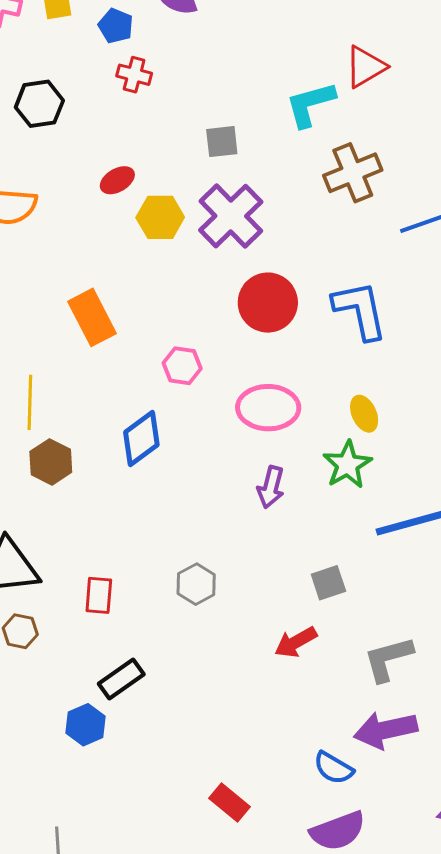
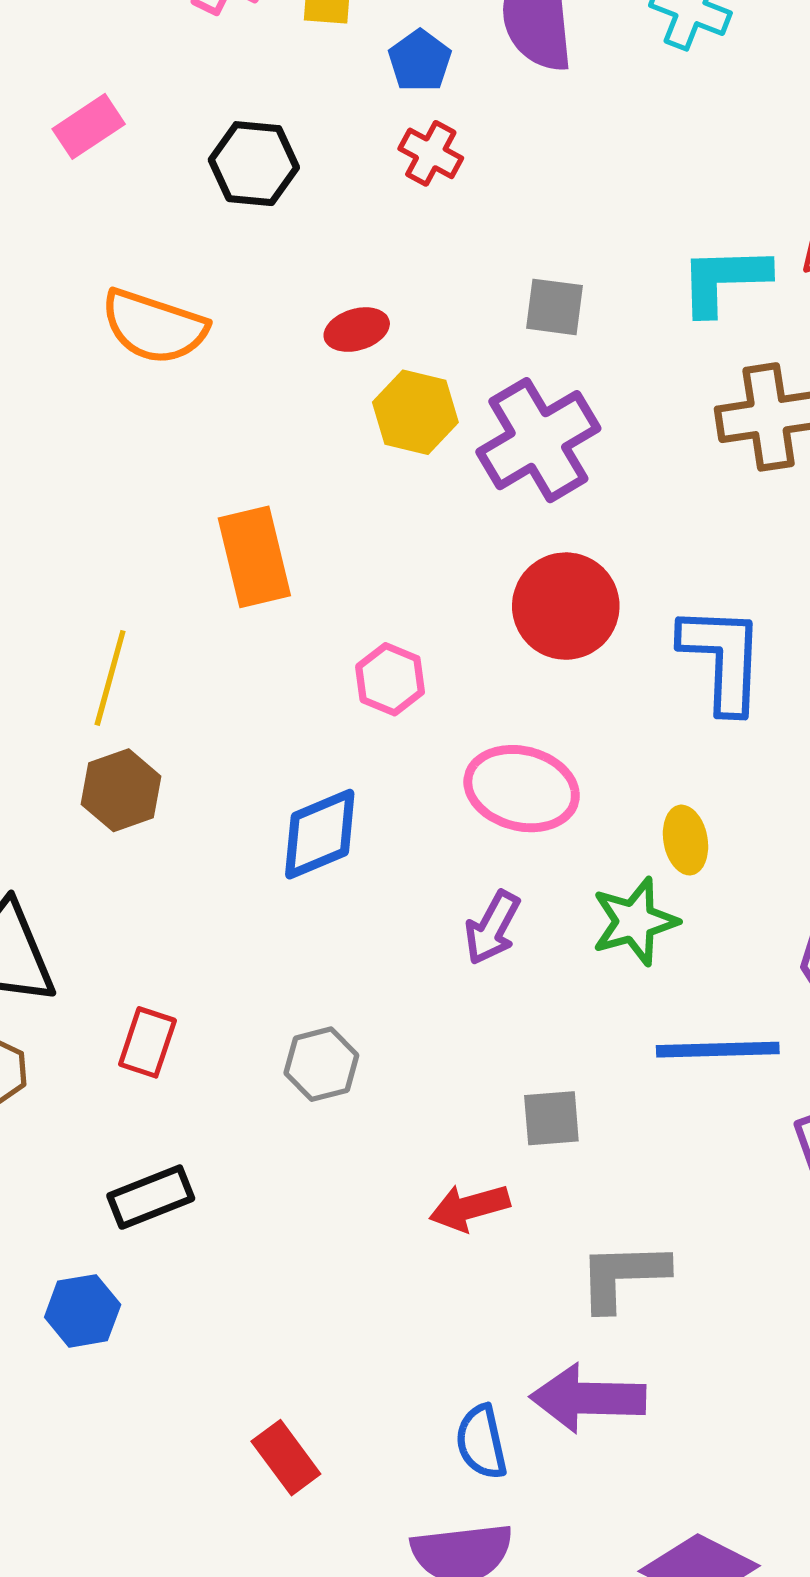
blue diamond: (141, 438) -> (320, 834), moved
blue hexagon: (86, 725) -> (83, 1311), moved
blue semicircle: (334, 768) -> (481, 1442), turned 33

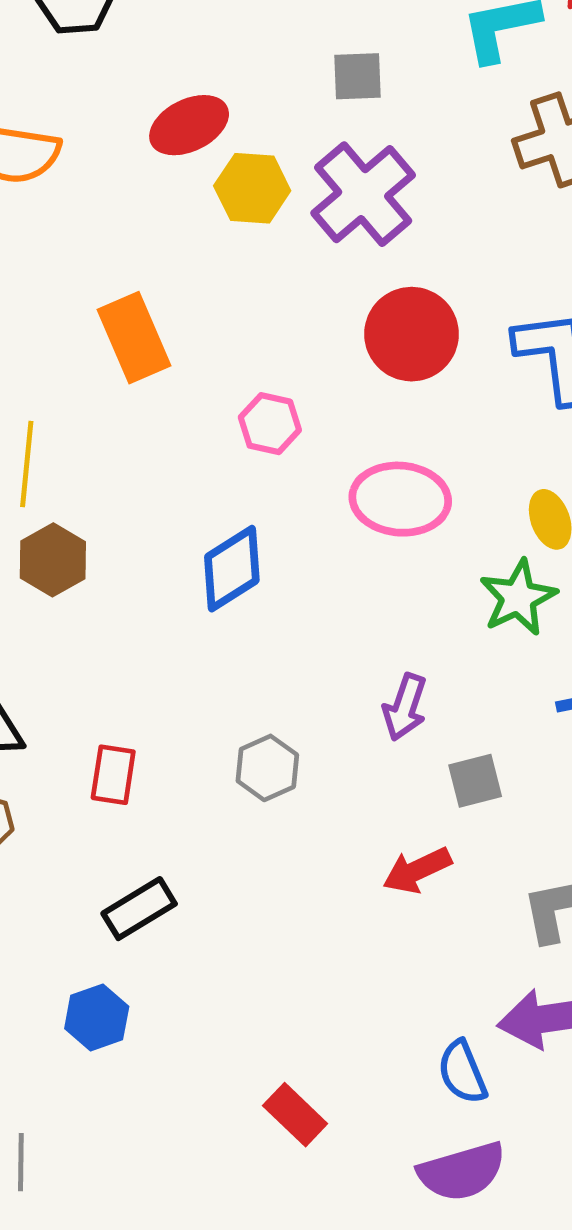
red ellipse: (357, 330) -> (189, 125), size x1.4
purple arrow: (492, 928) -> (405, 707), moved

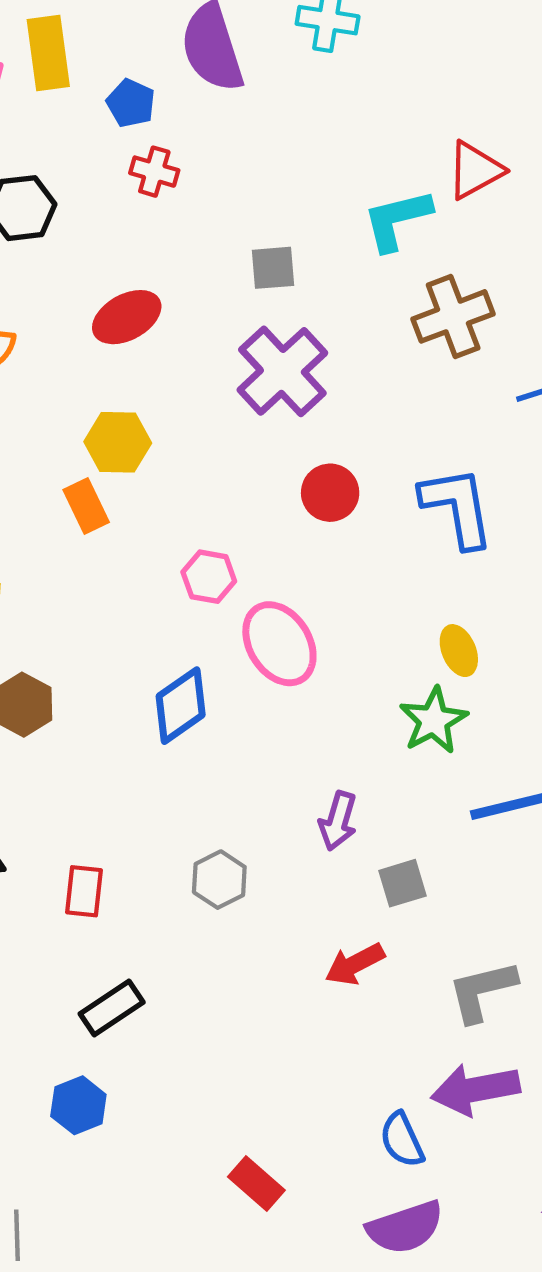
yellow hexagon: (252, 188) -> (118, 442), moved
red circle: (412, 334) -> (330, 493), size x0.7
orange rectangle: (134, 338) -> (86, 506), size x0.7
pink ellipse: (400, 499) -> (279, 644), moved, turned 56

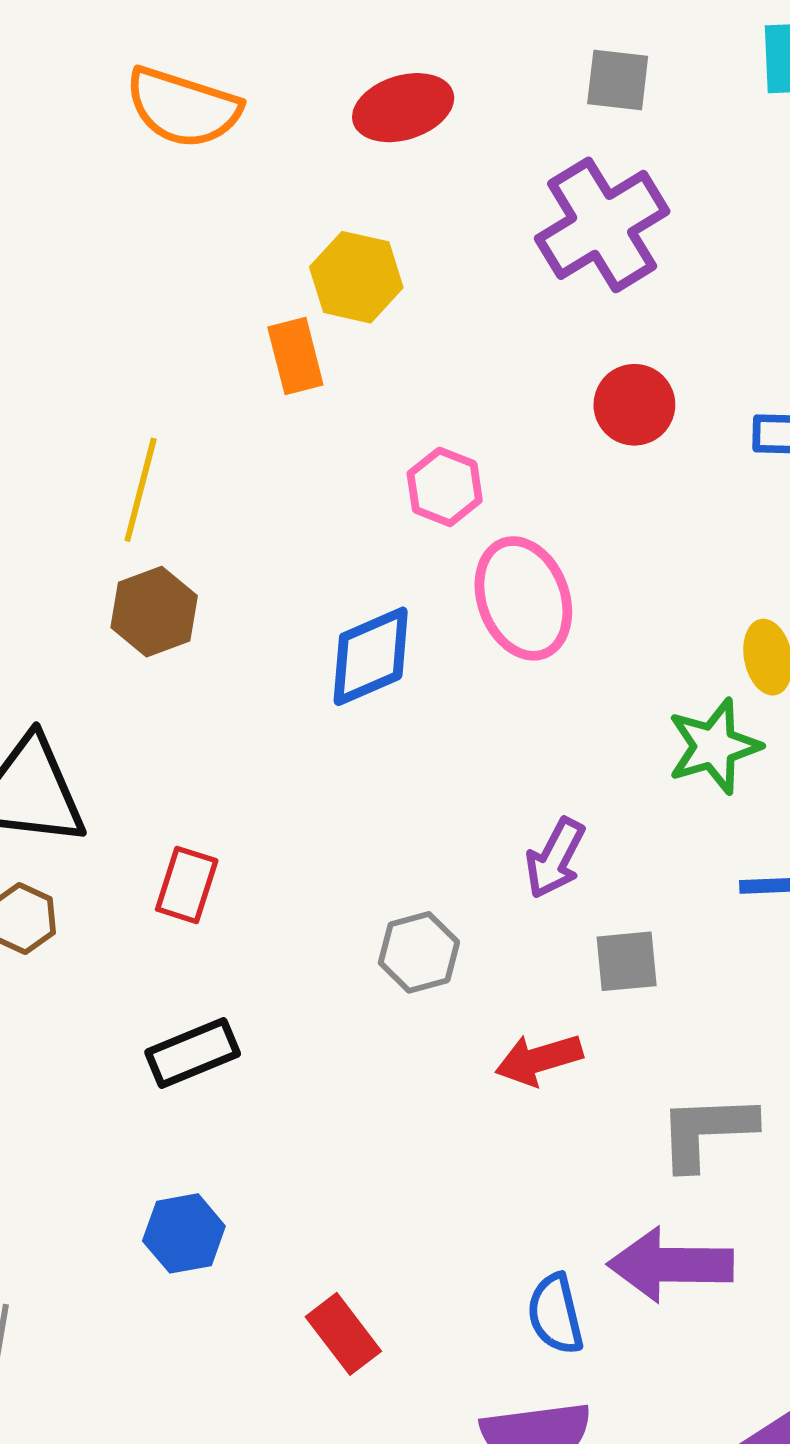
gray hexagon: (219, 880) -> (419, 952), moved
blue hexagon: (78, 1105) -> (184, 1233), moved

